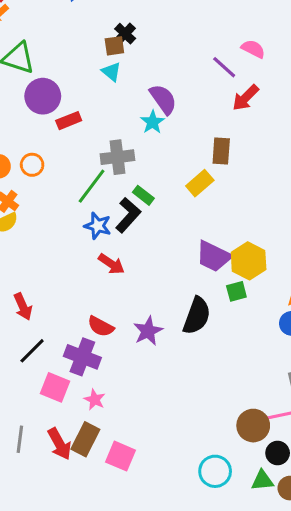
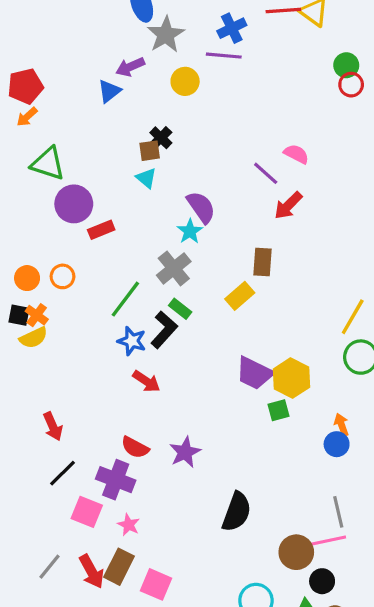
gray cross: (117, 157) -> (174, 268), moved, turned -32
black semicircle: (197, 316) -> (237, 512), moved
gray line: (20, 439) -> (50, 567), turned 32

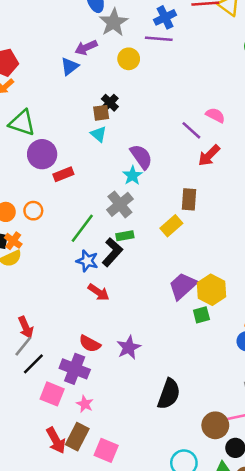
green rectangle: (180, 309) -> (125, 236), turned -48
purple trapezoid: (254, 373) -> (183, 286), turned 112
gray line: (50, 567) -> (23, 346), moved

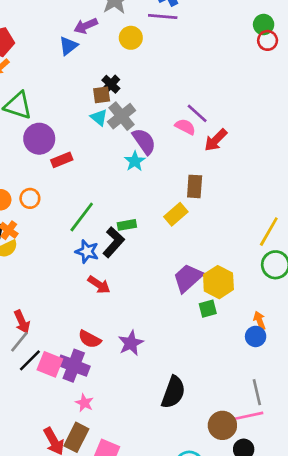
pink semicircle: (215, 115) -> (185, 127), moved
gray cross: (120, 204) -> (122, 116), moved
pink square: (52, 394) -> (50, 364), moved

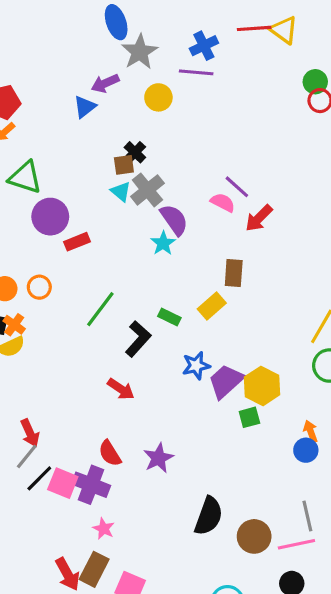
green rectangle: (127, 225) -> (169, 317), moved, turned 36
blue star: (87, 251) -> (196, 366), moved, turned -30
red semicircle: (90, 339) -> (110, 453), turned 30
brown circle: (222, 425) -> (254, 536), moved

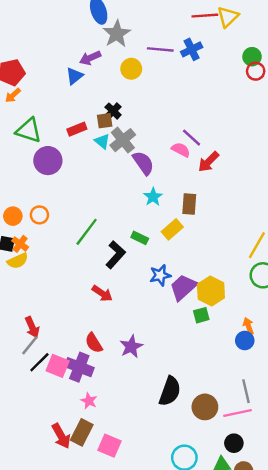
yellow triangle: (284, 30) -> (228, 17), turned 40
blue cross: (204, 46) -> (192, 49), moved
red rectangle: (77, 242) -> (77, 129), moved
cyan star: (163, 243) -> (153, 197), moved

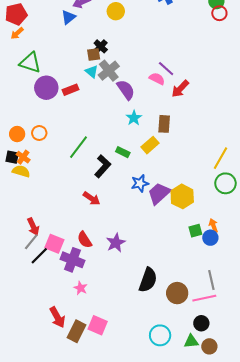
red rectangle: (77, 129) -> (70, 90), moved
yellow semicircle: (18, 261) -> (21, 171), turned -138
green square: (201, 315) -> (195, 231), moved
pink square: (58, 366) -> (54, 244), moved
brown rectangle: (82, 432) -> (77, 331), moved

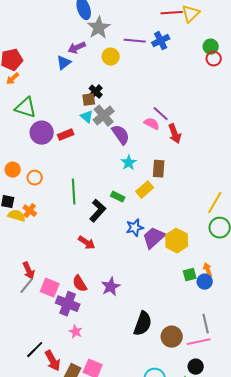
red arrow: (180, 89) -> (175, 134), turned -66
orange circle: (17, 134) -> (13, 170), moved
green line: (79, 147) -> (74, 192), turned -40
orange cross: (23, 157) -> (30, 211), moved
black line: (39, 256) -> (35, 350), moved

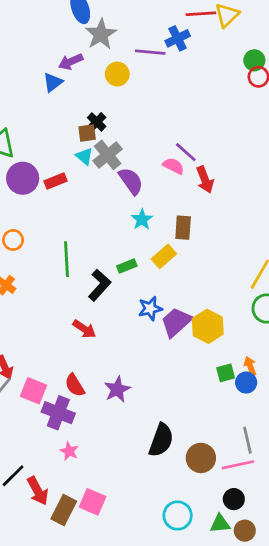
blue cross: (161, 41) -> (178, 38), moved
green rectangle: (118, 197) -> (127, 266), turned -48

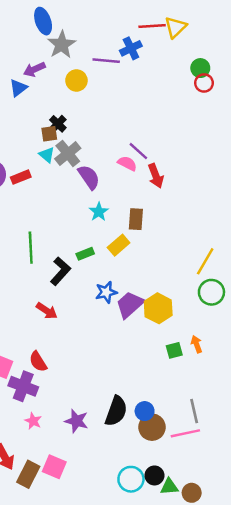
blue circle: (246, 383) -> (145, 411), moved
purple star: (117, 389) -> (76, 421), moved, turned -30
black circle: (234, 499) -> (154, 475), moved

